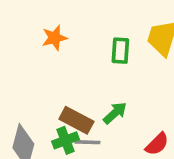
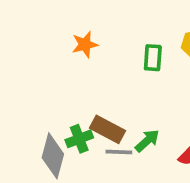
green arrow: (115, 113) -> (147, 141), moved
green cross: (65, 140) -> (79, 139), moved

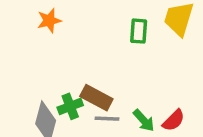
orange star: (85, 44) -> (49, 21), moved
green arrow: (147, 141) -> (144, 120), moved, turned 90

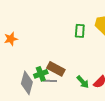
orange star: (49, 21) -> (11, 39), moved
gray line: (107, 119) -> (50, 81), moved

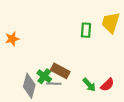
green cross: (41, 74) -> (44, 76), turned -32

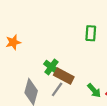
green cross: (44, 76) -> (51, 67), moved
gray line: (54, 84) -> (57, 89), turned -56

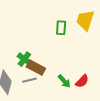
gray line: (57, 89) -> (30, 80), turned 40

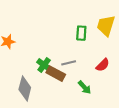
gray line: (30, 80) -> (69, 63), moved
red semicircle: (82, 81) -> (103, 65), moved

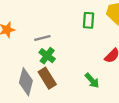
gray line: (69, 63) -> (42, 38), moved
brown rectangle: (56, 74) -> (47, 78), moved, turned 30

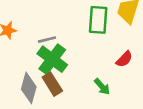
green rectangle: (88, 20) -> (98, 20), size x1.5
green cross: (47, 56) -> (52, 59), size x1.6

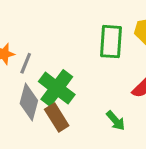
gray line: (47, 40) -> (26, 63), moved, turned -54
gray diamond: (29, 88) -> (29, 102), moved

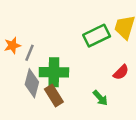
green rectangle: (111, 42) -> (97, 36), turned 60
green cross: (57, 88) -> (54, 72), turned -36

